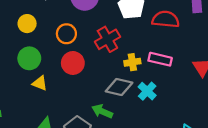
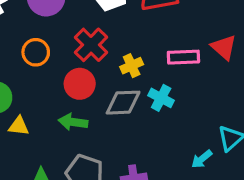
pink rectangle: (160, 59) -> (183, 57), moved
red circle: (73, 63) -> (80, 84), moved
green arrow: (102, 111) -> (73, 122), moved

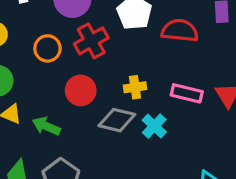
red cross: (91, 45) -> (91, 41), moved
green arrow: (73, 122) -> (46, 126), moved

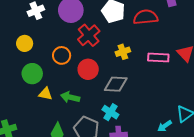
orange circle: (47, 48) -> (62, 55), moved
yellow cross: (135, 87) -> (123, 52), moved
cyan cross: (154, 126) -> (110, 112), moved

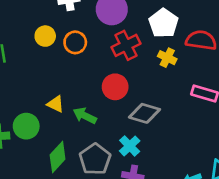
yellow cross: (123, 52) -> (167, 58), moved, turned 32
orange circle: (62, 55) -> (75, 42), moved
green circle: (32, 74) -> (26, 126), moved

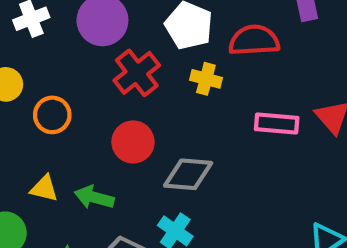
orange circle: (75, 42) -> (52, 115), moved

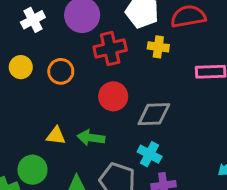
red cross: (137, 73) -> (110, 48), turned 32
orange circle: (52, 115) -> (61, 71), moved

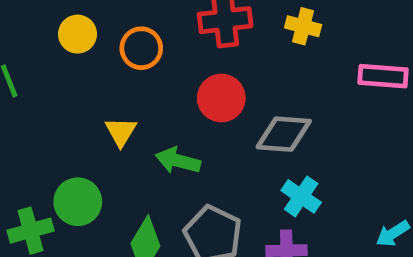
yellow triangle: (56, 136) -> (121, 132), moved, turned 48
cyan cross: (150, 154) -> (301, 196), moved

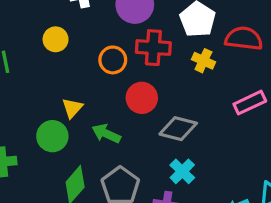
orange circle: (141, 48) -> (113, 60), moved
pink rectangle: (383, 76) -> (250, 103), turned -40
green circle: (78, 202) -> (52, 136), moved

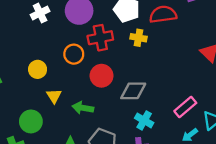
yellow circle: (56, 39) -> (38, 69), moved
pink rectangle: (250, 103) -> (185, 107), moved
green circle: (52, 136) -> (31, 121), moved

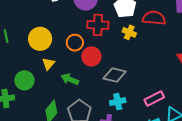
orange circle: (74, 54) -> (75, 43), moved
yellow circle: (38, 69) -> (40, 39), size x1.5
cyan cross: (144, 120) -> (118, 102), turned 35

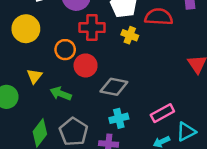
yellow circle: (40, 39) -> (26, 29), moved

